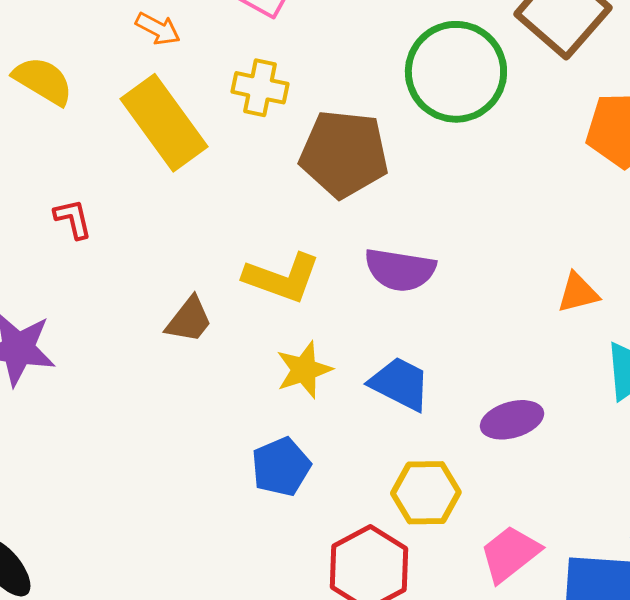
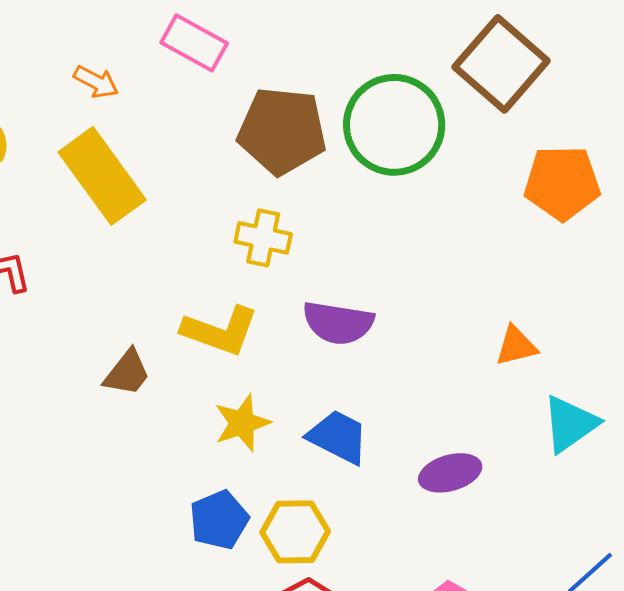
yellow cross: (260, 88) -> (263, 238), moved
brown pentagon: (344, 154) -> (282, 131), moved
yellow hexagon: (426, 493) -> (295, 532), moved

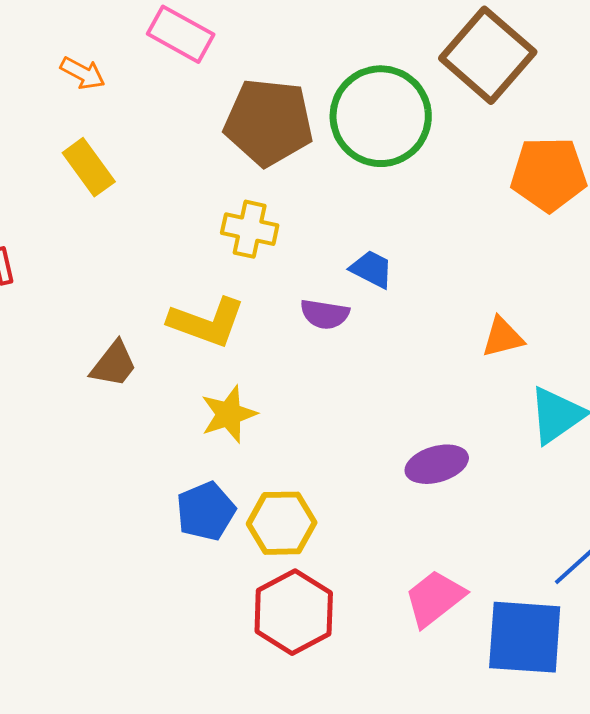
yellow rectangle: (102, 176) -> (89, 167), size x0.6
purple semicircle: (338, 323) -> (325, 314), size x0.7
blue trapezoid: (338, 437) -> (372, 269), moved, size x0.7

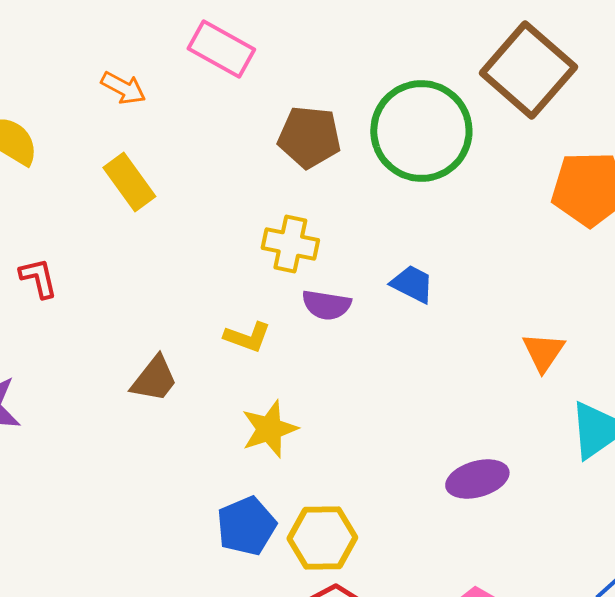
brown pentagon: (269, 122) -> (309, 137), size x0.7
purple semicircle: (325, 314) -> (326, 305), moved
yellow L-shape: (207, 322) -> (247, 337), size x0.6
orange triangle: (503, 337) -> (543, 352), turned -42

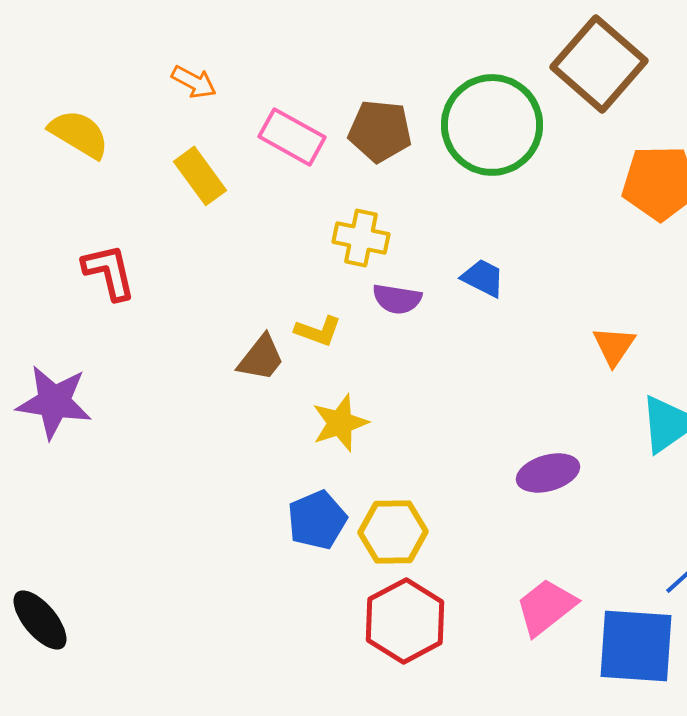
pink rectangle: (221, 49) -> (292, 137), moved
red L-shape: (38, 278) -> (109, 272), size x1.4
brown trapezoid: (154, 379) -> (261, 358), moved

